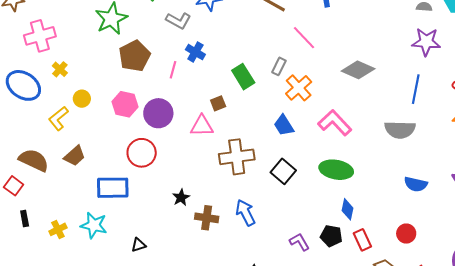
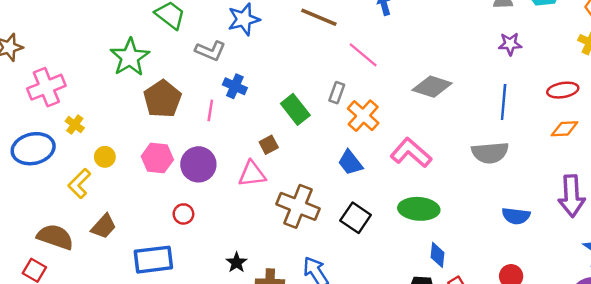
purple star: (426, 42) -> (510, 44), size x0.7
blue ellipse: (23, 85) -> (33, 149), turned -40
red circle: (142, 153) -> (183, 214), size x0.6
brown cross: (237, 157) -> (298, 206), turned 36

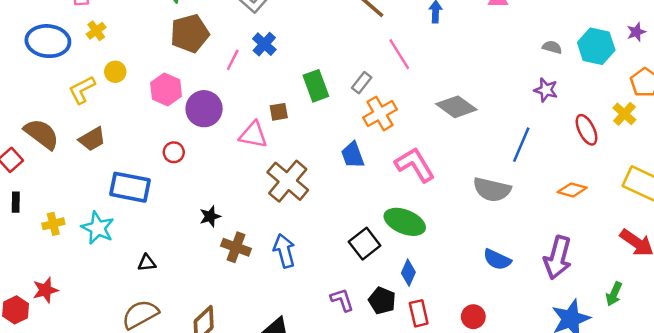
red ellipse: (563, 90) -> (586, 130), moved, turned 56
black square: (356, 218) -> (365, 244), moved

